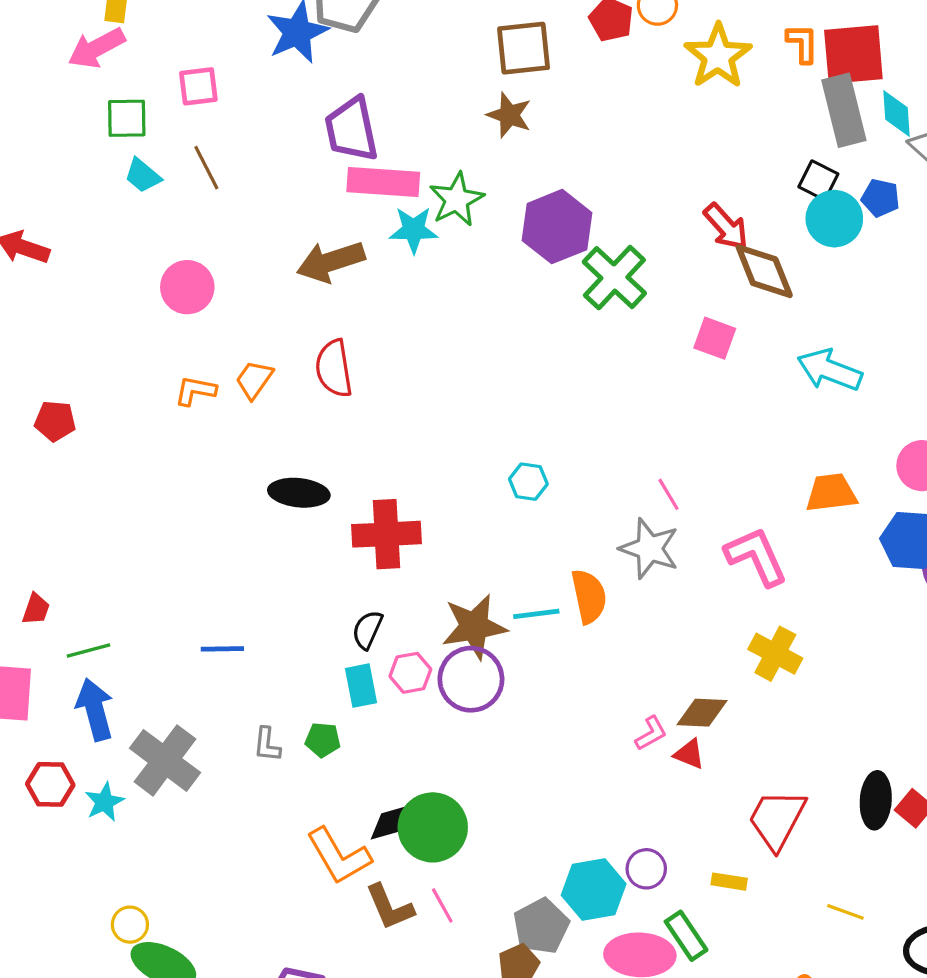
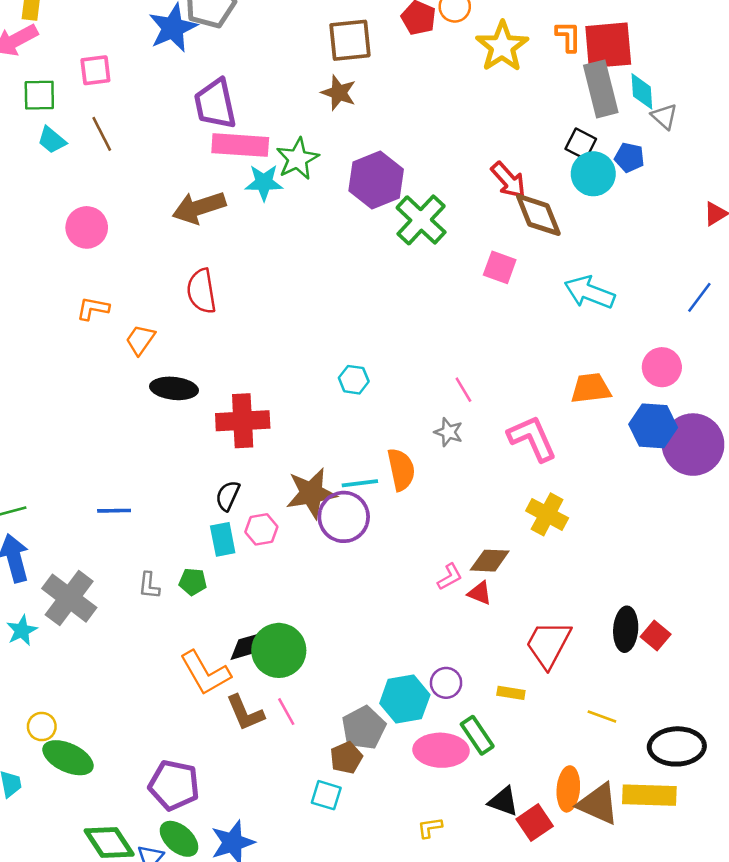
orange trapezoid: (254, 380) -> (140, 340), moved
gray star: (649, 549) -> (449, 432), size x0.6
purple circle: (471, 679) -> (344, 517), moved

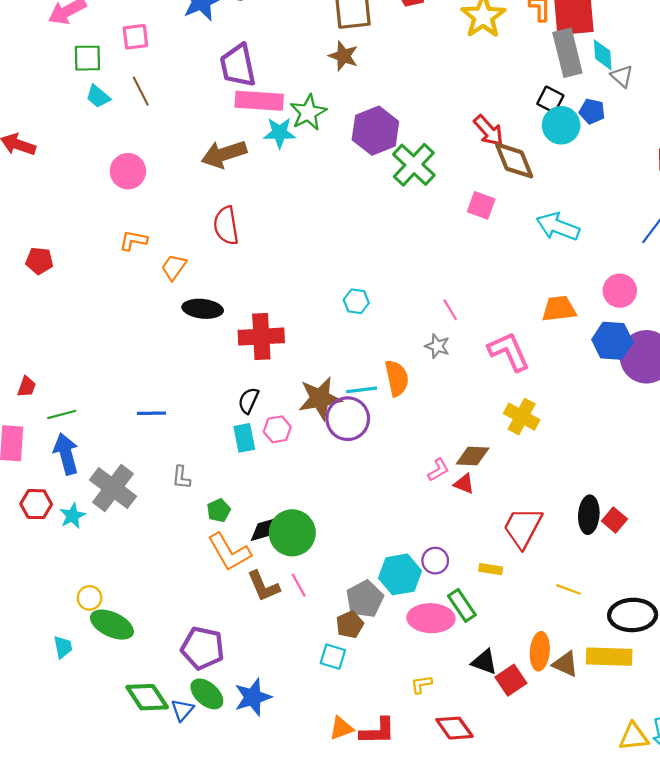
green pentagon: (193, 582) -> (219, 510), moved, turned -30
brown triangle: (598, 804) -> (565, 664), size x0.7

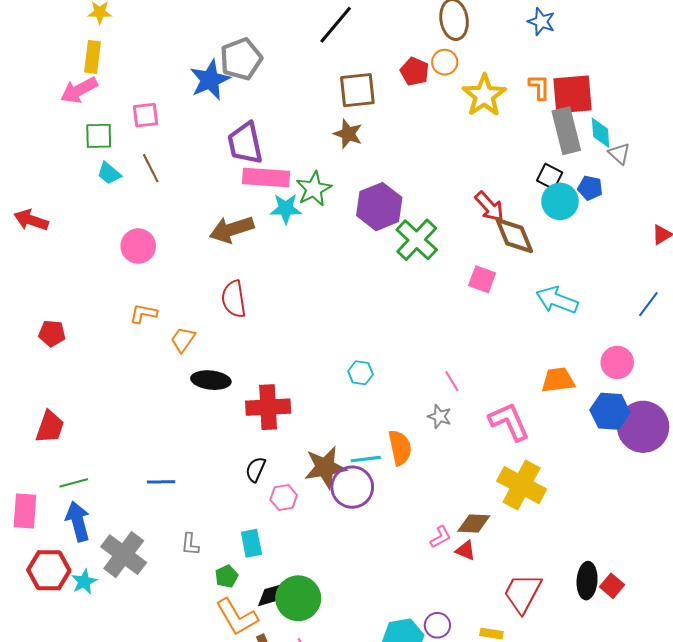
red trapezoid: (27, 387) -> (50, 427), moved, size x1.6
yellow cross: (522, 417) -> (522, 485), size x1.4
cyan rectangle: (244, 438) -> (251, 543), moved
red hexagon: (36, 504) -> (49, 570), size x1.4

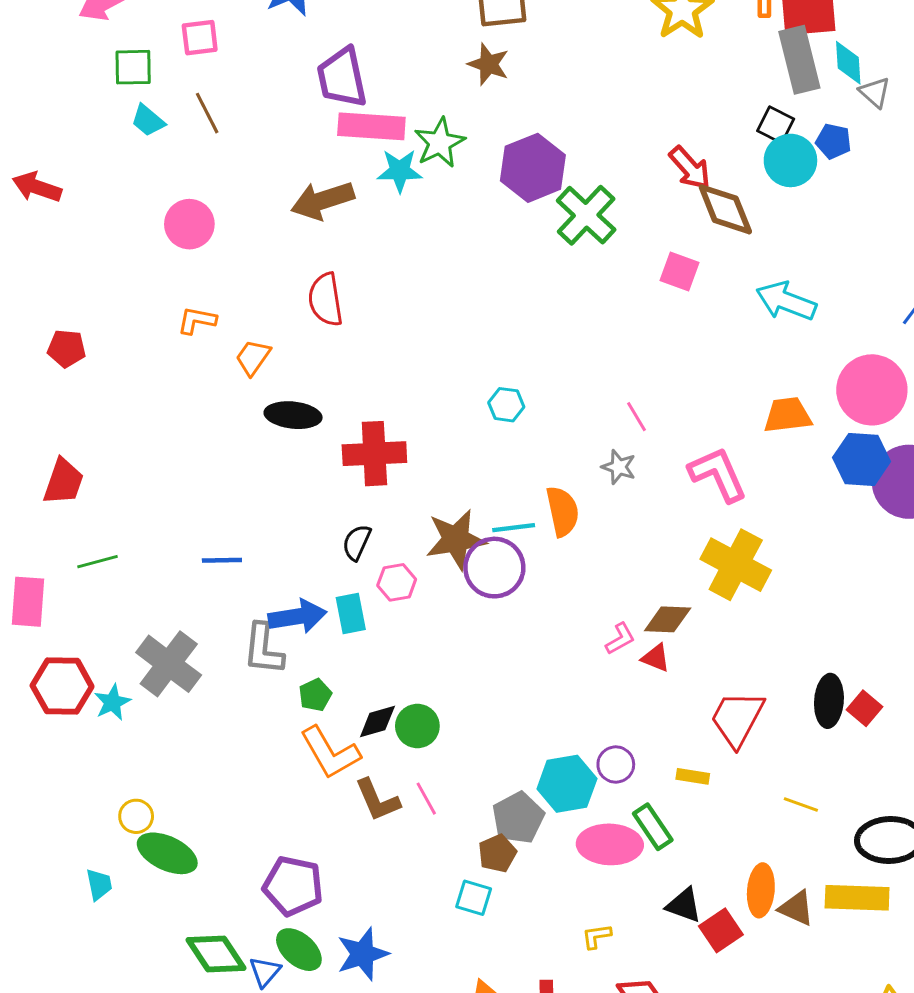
pink circle: (617, 362) -> (872, 390), size x1.5
blue arrow: (78, 521) -> (297, 616), moved, turned 96
cyan rectangle: (251, 543) -> (351, 613), moved
gray L-shape: (190, 544) -> (263, 649), size x1.6
green circle: (298, 598) -> (417, 726), size x0.7

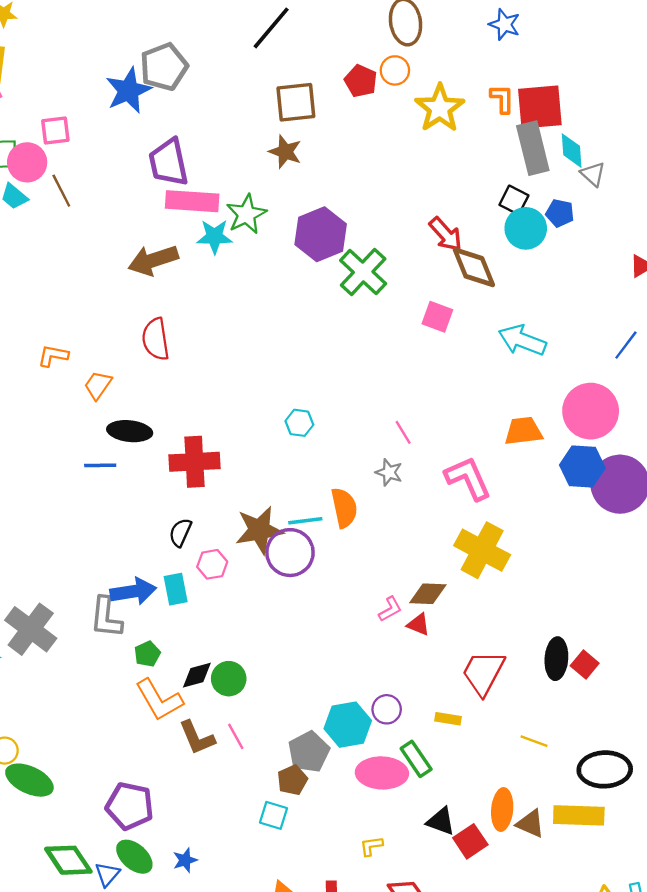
pink circle: (189, 224) -> (27, 162), moved
blue line: (222, 560) -> (100, 465), moved
blue star: (363, 954) -> (185, 860), size x0.6

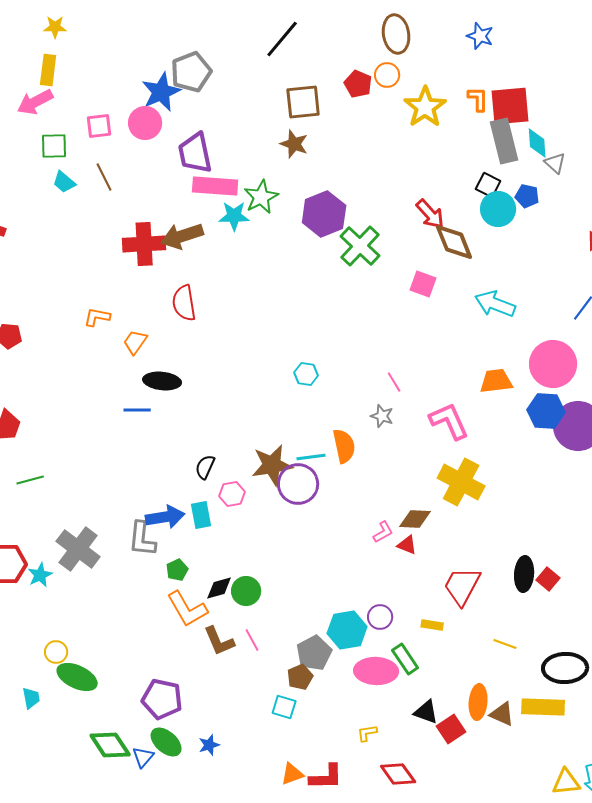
pink circle: (27, 162) -> (145, 123), moved
red cross: (194, 462) -> (144, 244), moved

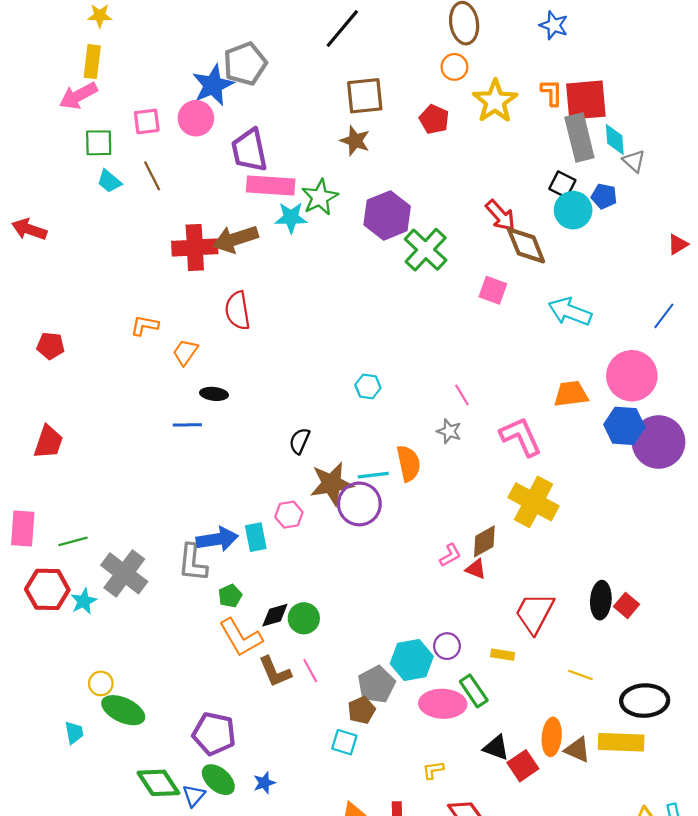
red pentagon: (358, 84) -> (434, 119), moved
black ellipse: (162, 381) -> (214, 394), size x0.7
black semicircle: (205, 467) -> (300, 441), moved
green line: (30, 480) -> (73, 541), moved
brown diamond: (415, 519) -> (484, 541), turned -32

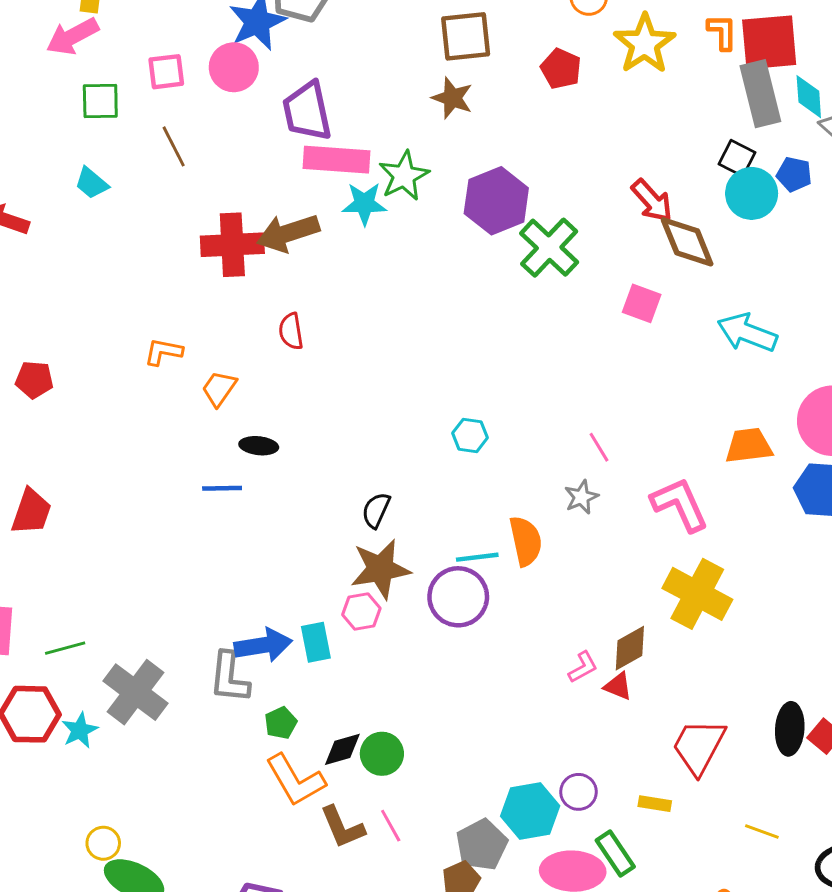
cyan trapezoid: (109, 181) -> (91, 183), moved
red semicircle: (238, 311) -> (291, 331), size x0.7
gray star: (449, 431) -> (581, 497), turned 30
brown star: (332, 484) -> (380, 569), moved

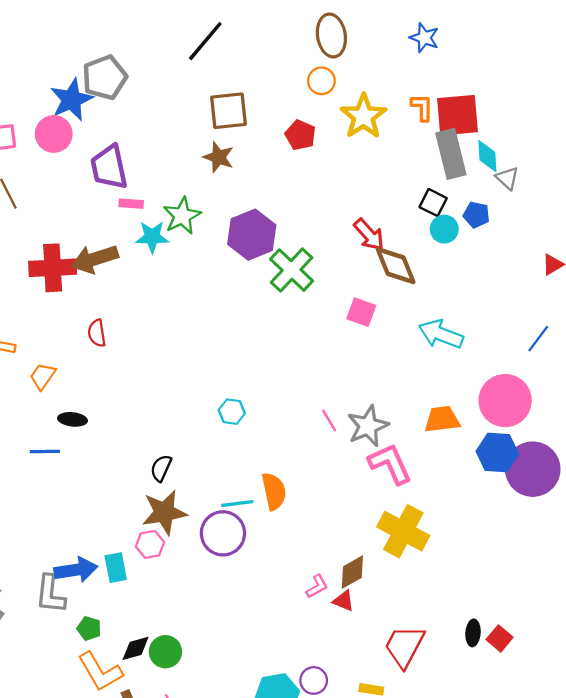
pink rectangle: (336, 160) -> (131, 204), size x0.5
cyan circle: (752, 193) -> (444, 229), size x0.7
gray star: (581, 497) -> (368, 426), moved, size x1.6
green pentagon: (281, 723) -> (89, 628), turned -30
black ellipse: (790, 729) -> (473, 633), size x0.7

